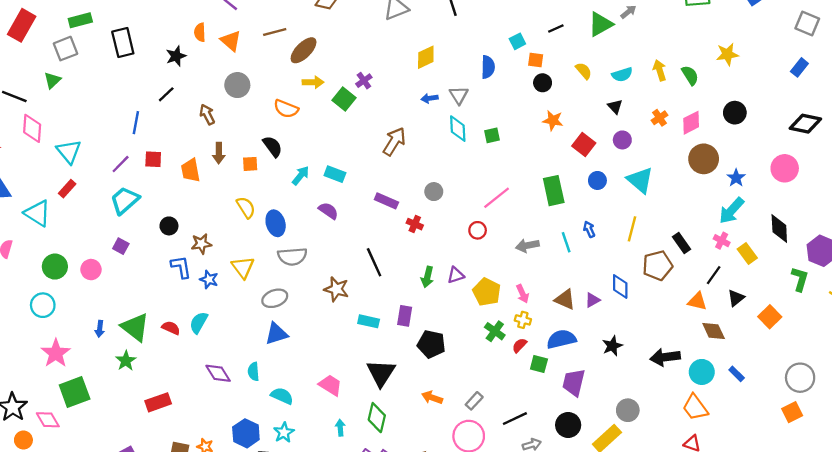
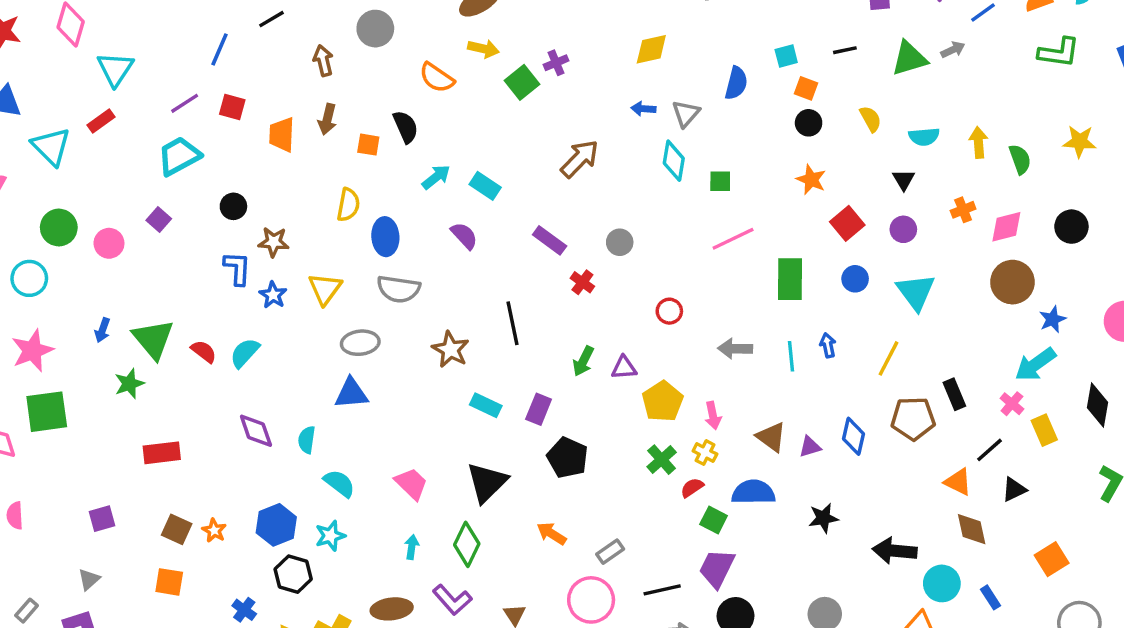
pink line: (497, 198) -> (733, 239), moved
yellow semicircle: (246, 207) -> (348, 205), turned 30
orange square: (770, 317) -> (1052, 559), moved
purple trapezoid: (574, 383) -> (717, 568), moved

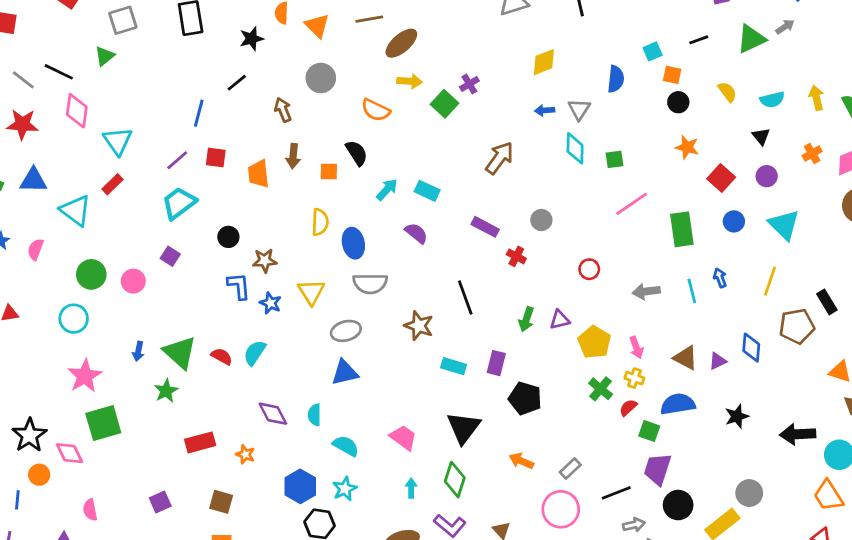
orange star: (214, 530) -> (245, 454), moved

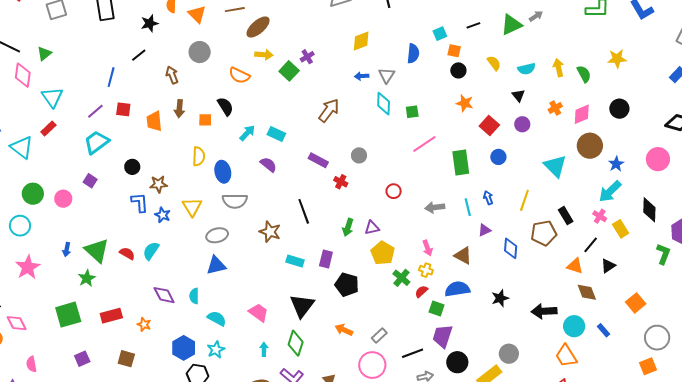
green triangle: (105, 56) -> (44, 54), moved
cyan triangle: (784, 225) -> (555, 166), moved
yellow pentagon: (594, 342) -> (383, 253), moved
purple triangle: (718, 361) -> (484, 230), moved
green square: (103, 423) -> (68, 315), moved

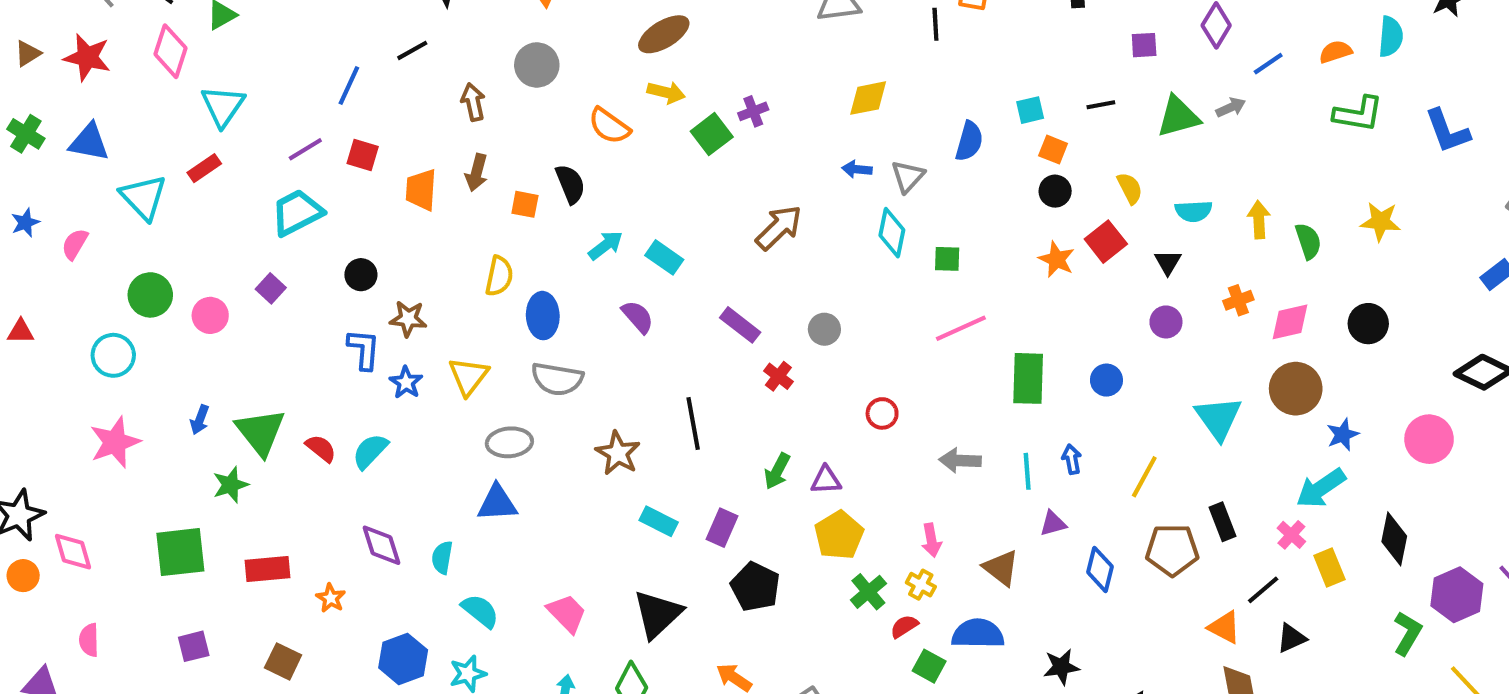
red square: (489, 126) -> (1106, 242), moved

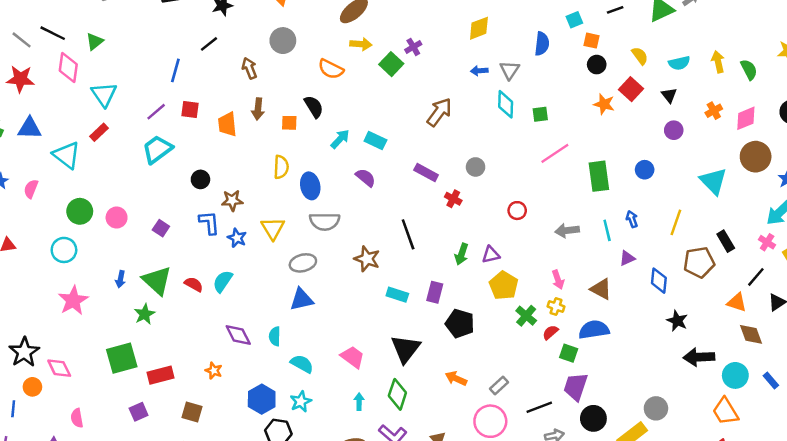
purple square: (271, 288) -> (161, 228), moved
red rectangle: (268, 569) -> (161, 375), moved
black star: (1061, 667) -> (677, 321), moved, turned -30

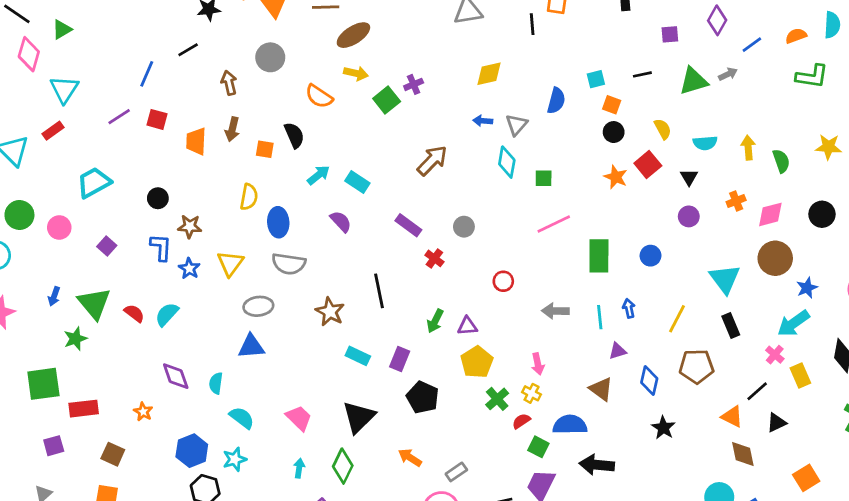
cyan trapezoid: (157, 149) -> (94, 183), moved
black rectangle: (726, 241) -> (731, 326), moved
brown triangle: (601, 289) -> (601, 389), moved
black arrow: (699, 357) -> (597, 465), moved

